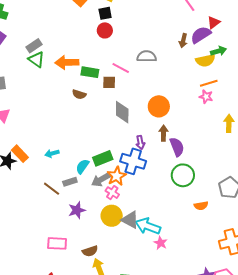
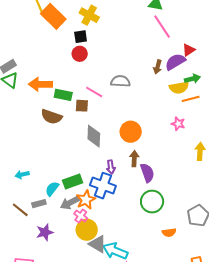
orange line: (209, 83) -> (191, 99), moved
brown semicircle: (79, 94) -> (52, 117), size x1.5
yellow circle: (112, 216) -> (87, 230), moved

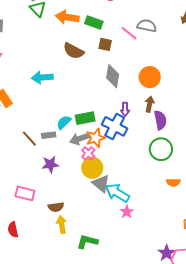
pink line: (94, 92) -> (129, 33), moved
green rectangle: (63, 95) -> (94, 22), moved
cyan arrow: (22, 175) -> (42, 77), moved, size x1.5

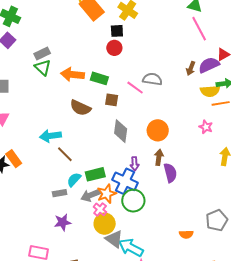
brown line: (29, 139) -> (65, 154), moved
green circle: (161, 149) -> (133, 201), moved

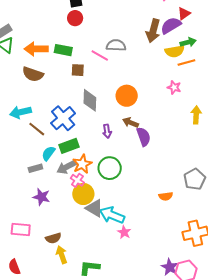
brown arrow: (191, 68) -> (153, 31), size x1.6
brown semicircle: (80, 108) -> (33, 74), moved
brown arrow: (159, 157) -> (130, 123), turned -70
blue cross: (125, 181) -> (63, 118), moved, turned 30
purple star: (63, 222) -> (41, 197), turned 30

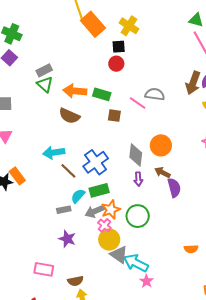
gray diamond: (90, 100) -> (136, 155), moved

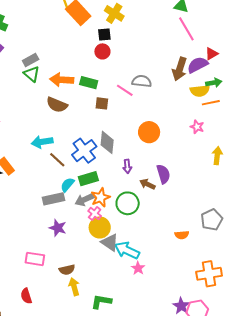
gray diamond: (136, 155) -> (107, 142), moved
brown arrow: (162, 172) -> (147, 184), moved
gray rectangle: (64, 210) -> (54, 199), size x1.5

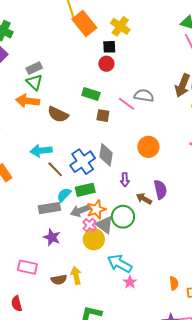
orange arrow: (62, 80) -> (28, 101), moved
orange semicircle: (182, 235) -> (174, 283), moved, turned -96
gray triangle: (110, 242) -> (105, 225), moved
yellow arrow: (74, 287) -> (76, 275), moved

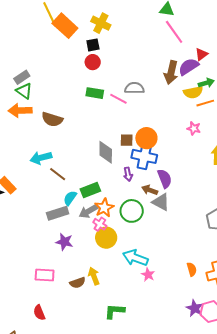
green rectangle: (91, 94) -> (95, 93), moved
brown square: (103, 116) -> (127, 140), moved
blue cross: (83, 162) -> (144, 156), moved, turned -35
gray triangle: (105, 225) -> (161, 202), moved

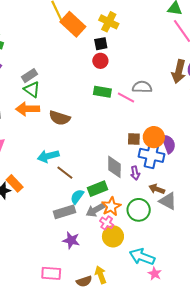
gray diamond: (106, 152) -> (114, 167), moved
purple semicircle: (165, 179) -> (169, 144), moved

